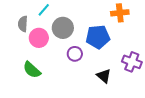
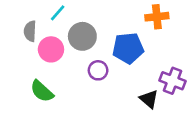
black triangle: (104, 76) -> (149, 99), moved

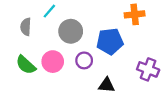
pink circle: (51, 49) -> (53, 62), moved
green semicircle: (42, 91) -> (26, 65), moved
black triangle: (149, 99) -> (107, 85), moved, turned -36

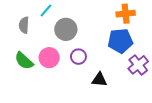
blue pentagon: (110, 41) -> (120, 41), moved
purple cross: (148, 69) -> (138, 65), turned 30

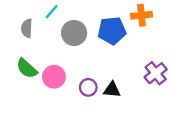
blue pentagon: (120, 41) -> (112, 31), moved
purple circle: (78, 57) -> (88, 87), moved
pink circle: (49, 58) -> (54, 77), moved

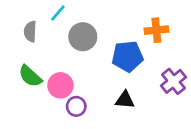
orange cross: (141, 15) -> (156, 30), moved
blue pentagon: (112, 31) -> (127, 56), moved
purple circle: (88, 87) -> (76, 106), moved

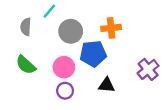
orange cross: (156, 30) -> (111, 28), moved
blue pentagon: (127, 56) -> (93, 54), moved
pink circle: (60, 85) -> (64, 67), moved

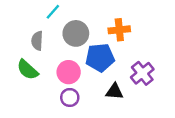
gray semicircle: (26, 27) -> (37, 41), moved
purple cross: (148, 69) -> (142, 73), moved

